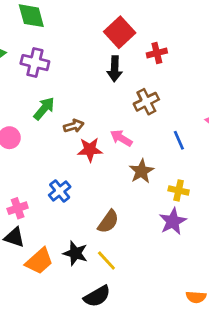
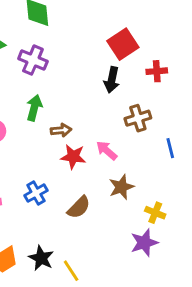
green arrow: (44, 109) -> (34, 108), turned -35
blue line: (179, 140) -> (170, 148), moved
brown semicircle: (108, 222) -> (79, 207), moved

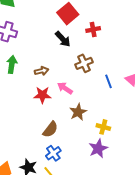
black arrow: (112, 80) -> (63, 39), turned -48
brown arrow: (61, 130) -> (41, 71), moved
blue cross: (36, 193) -> (53, 153), moved

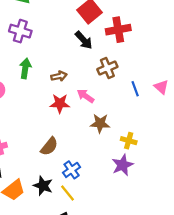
red cross: (93, 30) -> (118, 30), size x1.5
brown star: (78, 112) -> (100, 123), turned 30
brown semicircle: (50, 129) -> (49, 146), moved

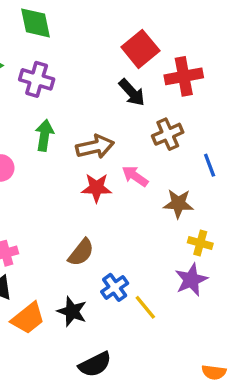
brown arrow: (59, 76) -> (95, 147), size x1.5
brown star: (100, 123) -> (178, 204), moved
yellow line: (68, 193) -> (145, 307), moved

